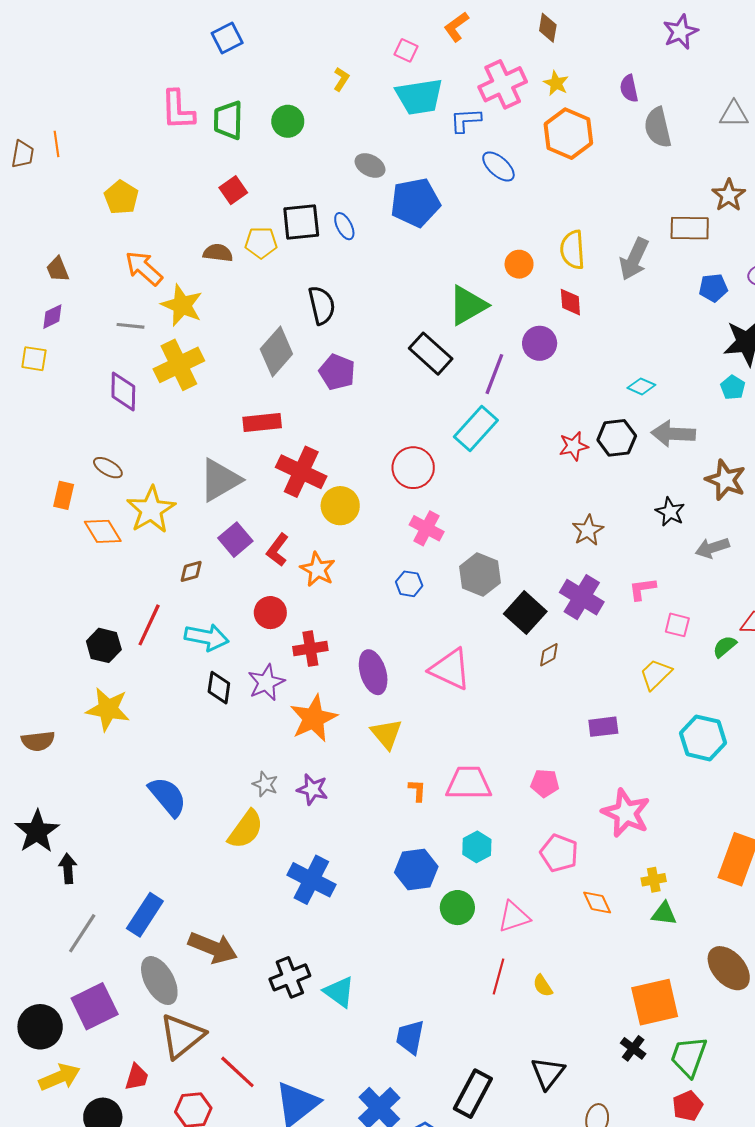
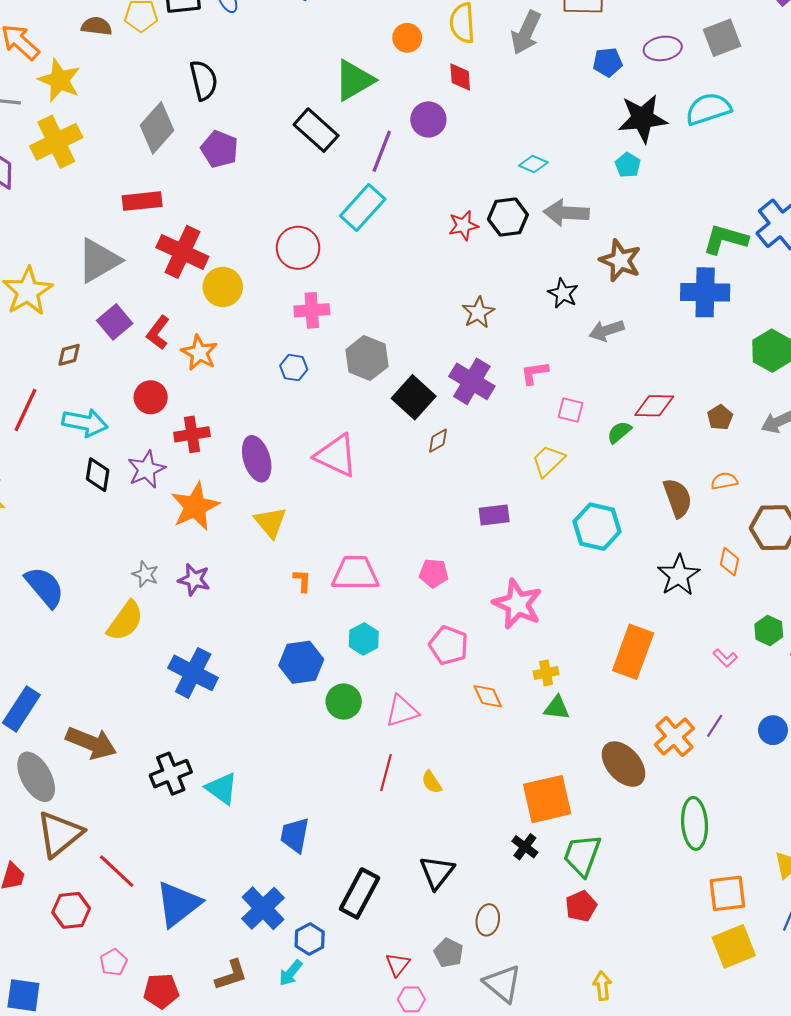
pink cross: (427, 528) -> (312, 310), turned -32

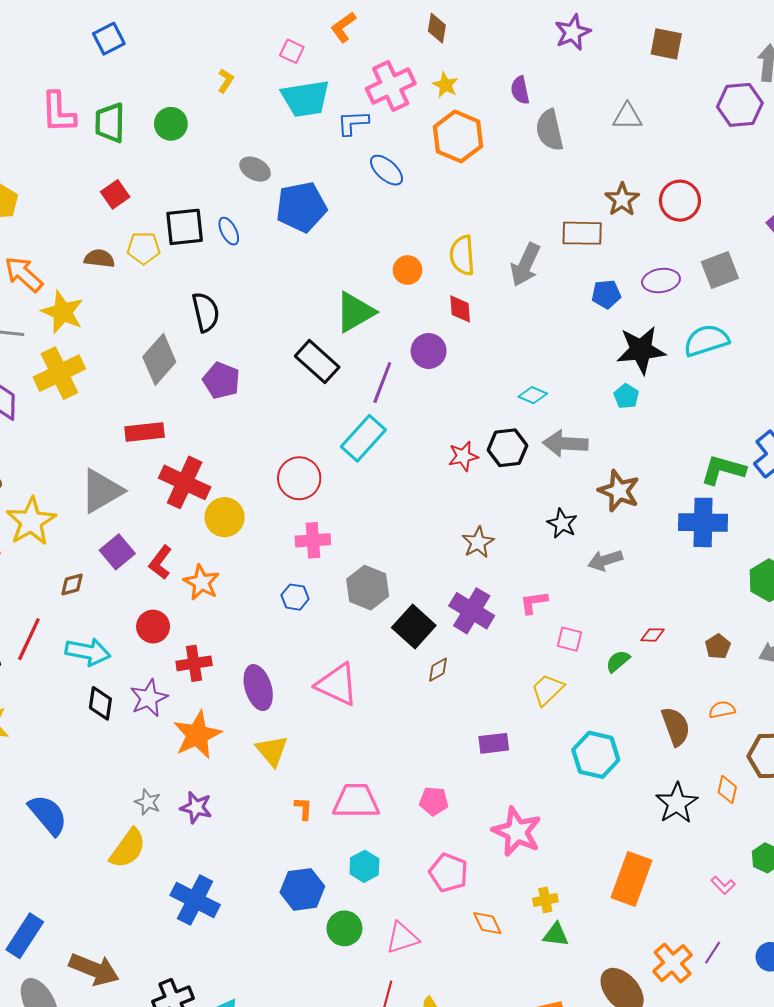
red diamond: (654, 406) -> (653, 635), size x0.6

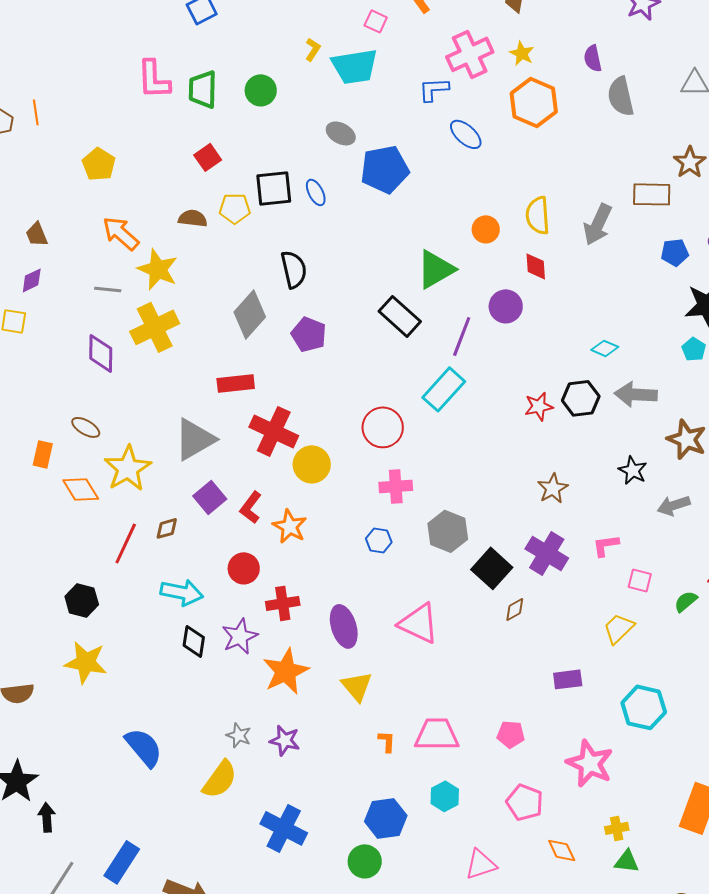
cyan trapezoid: (306, 99) -> (355, 66), moved
red line: (29, 639) -> (126, 543), moved
cyan hexagon: (596, 755) -> (644, 707), moved
green circle: (344, 928) -> (365, 861), moved

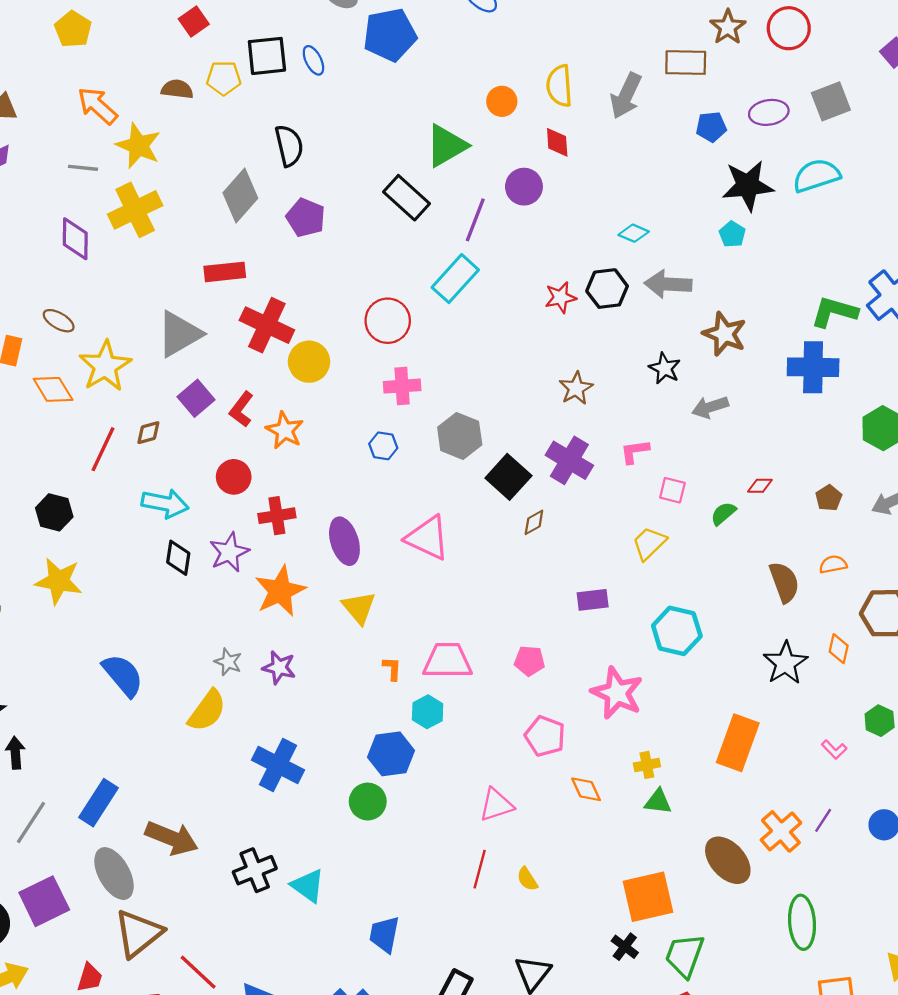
cyan hexagon: (445, 796) -> (428, 712), moved

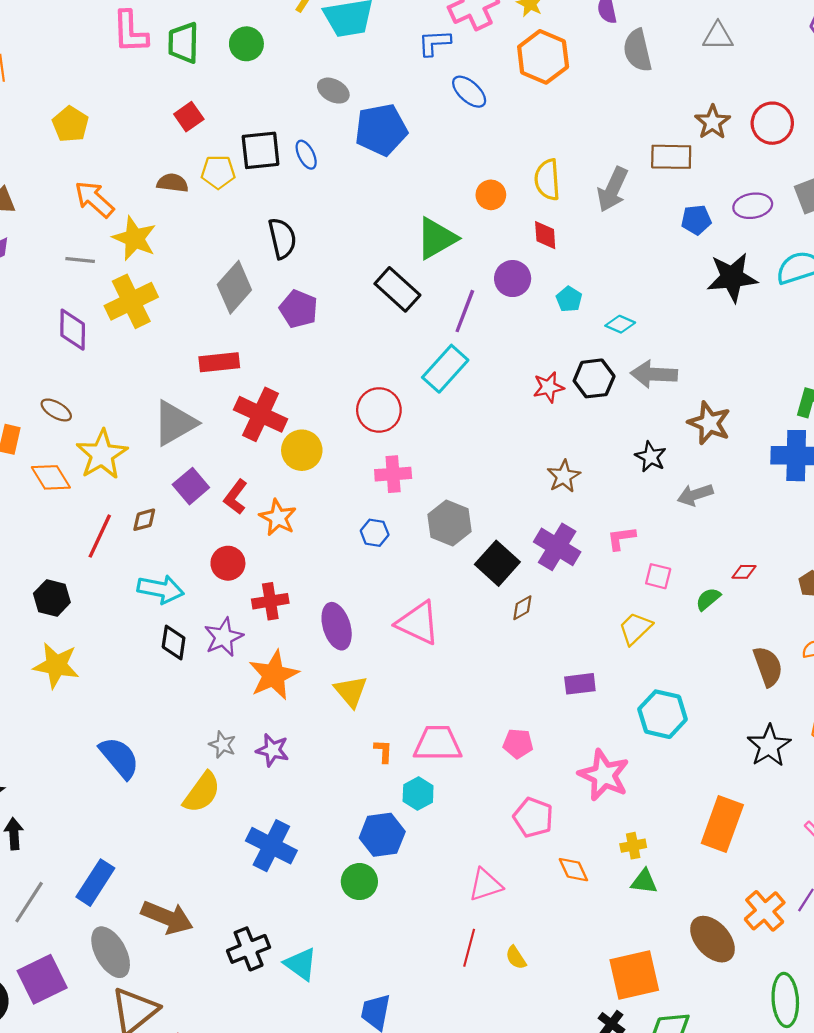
cyan pentagon: (732, 234) -> (569, 299), moved

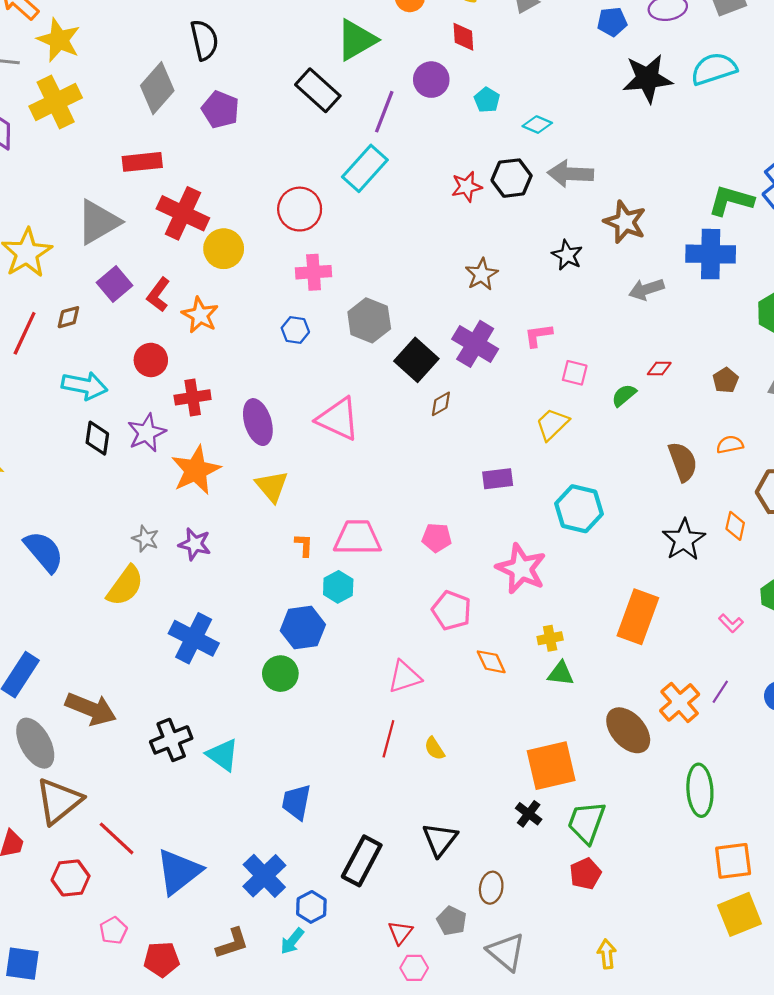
gray arrow: (695, 495) -> (646, 289), moved

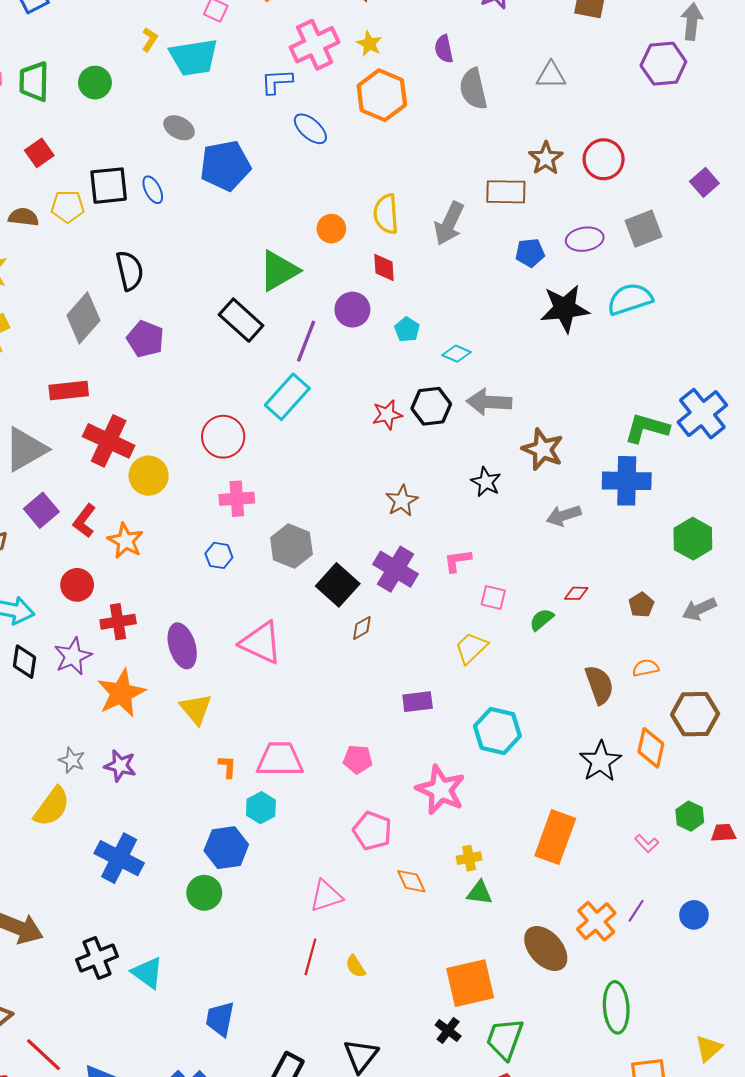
orange diamond: (735, 526) -> (651, 748), size x1.4

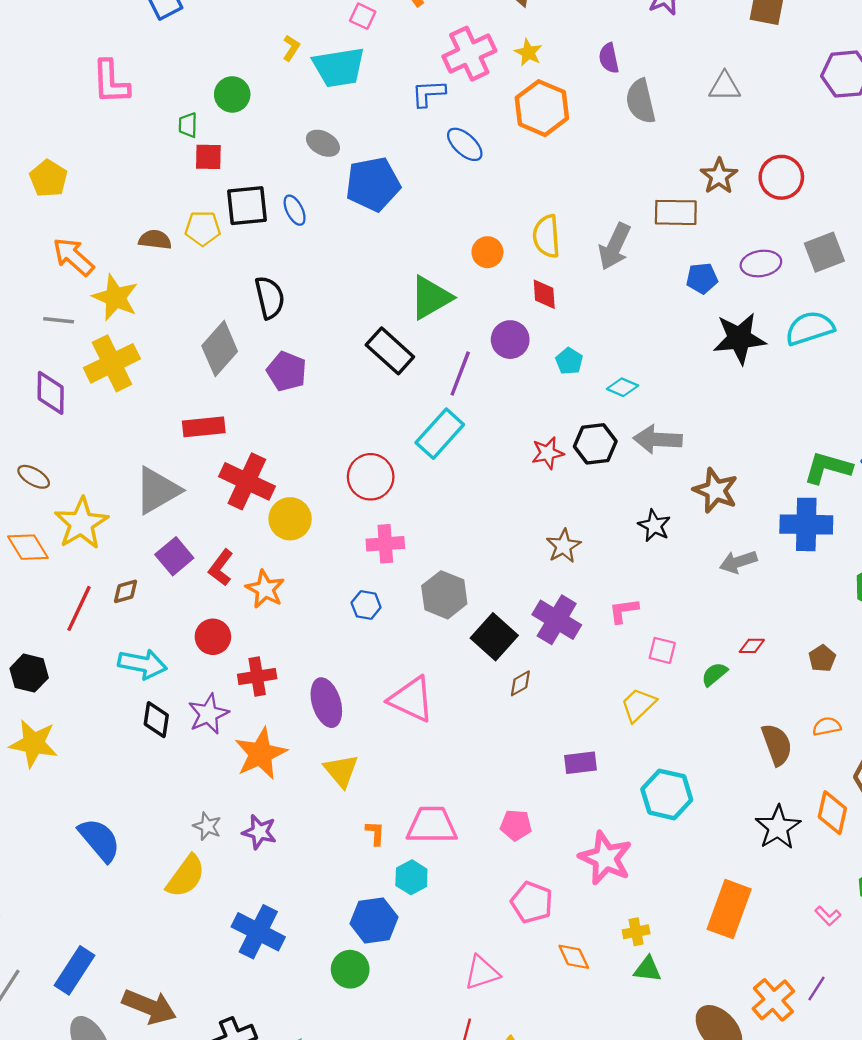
green trapezoid: (34, 82) -> (188, 125), moved, size x0.6
red square: (39, 153) -> (208, 157), moved, turned 36

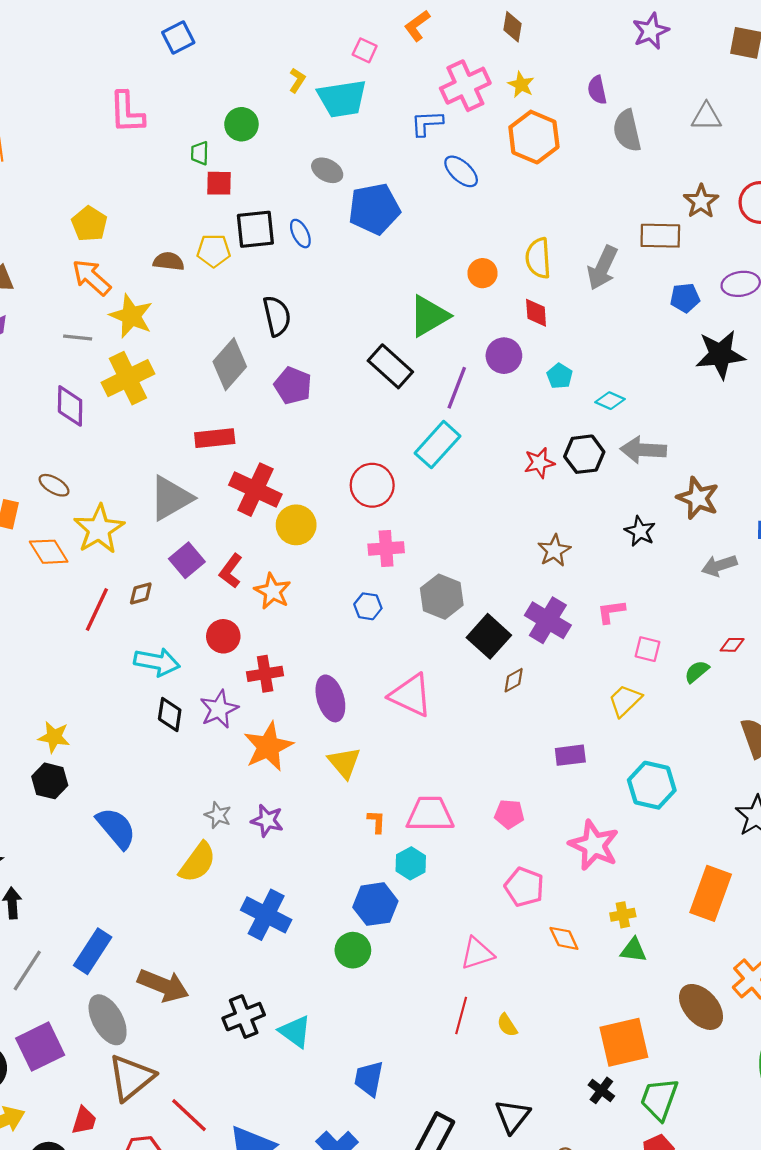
yellow pentagon: (48, 178) -> (89, 224), moved
black hexagon: (29, 673) -> (50, 781), moved
yellow star: (34, 743) -> (54, 737), size x0.7

